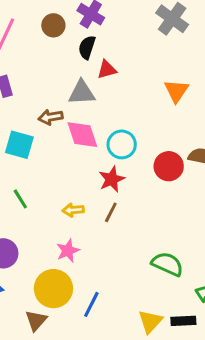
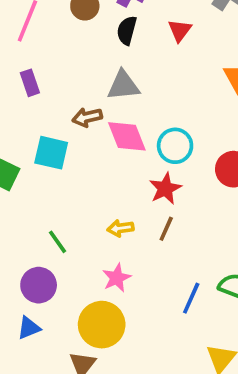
red triangle: (107, 70) -> (180, 30), moved, turned -35
green line: (20, 199) -> (57, 242), moved
blue line: (91, 304) -> (191, 298), moved

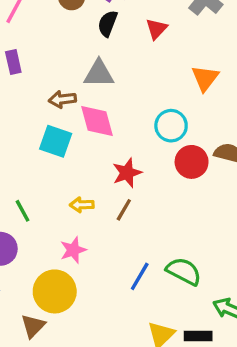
cyan circle: (175, 146) -> (171, 126), moved
cyan square: (51, 153) -> (56, 141), moved

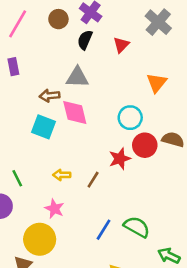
red star: (127, 173) -> (120, 159), moved
pink star: (73, 250) -> (54, 209), turned -30

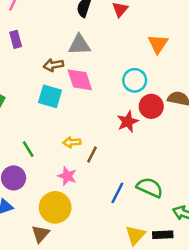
brown line: (93, 180) -> (92, 155), moved

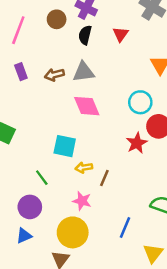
brown arrow: (53, 65) -> (54, 75), moved
cyan square: (50, 96) -> (65, 146), moved
blue line: (117, 193) -> (125, 228), moved

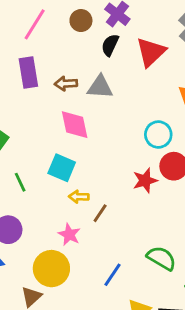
red triangle: (120, 34) -> (151, 52), size x1.6
purple rectangle: (21, 72) -> (28, 73), size x1.5
pink diamond: (87, 106) -> (75, 125), moved
green line: (42, 178) -> (20, 182), moved

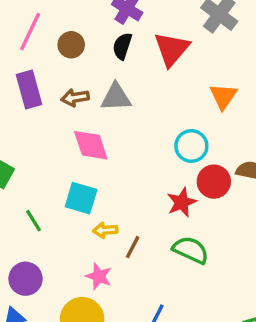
brown circle: (81, 21) -> (71, 45), moved
green semicircle: (162, 258) -> (191, 250), moved

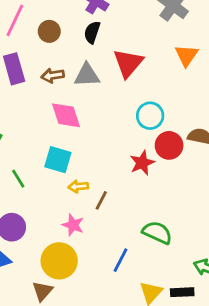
red triangle: (172, 49) -> (128, 63), moved
orange triangle: (223, 96) -> (186, 55), moved
green semicircle: (191, 250) -> (157, 233), moved

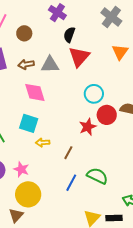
black semicircle: (92, 32) -> (69, 35), moved
brown line: (101, 200) -> (68, 153), moved
pink star: (73, 225) -> (21, 169), moved
blue line: (120, 260) -> (71, 183), moved

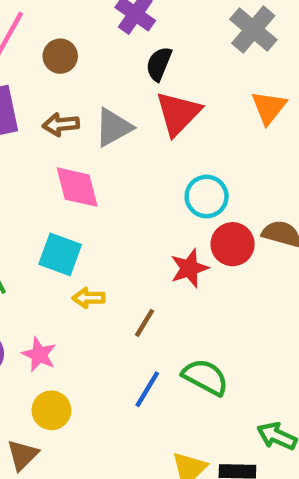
gray triangle: (50, 65) -> (113, 127), turned -30
yellow circle: (28, 194) -> (51, 410), size x0.7

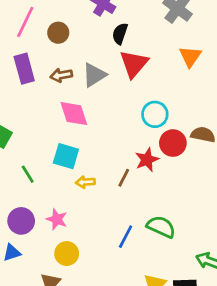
brown line: (144, 323) -> (124, 178), moved

